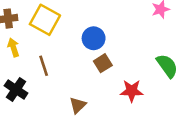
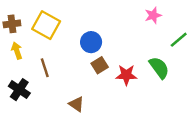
red star: (132, 91) -> (126, 75), moved
brown triangle: (78, 105) -> (76, 104), turned -42

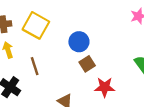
red star: (126, 75) -> (105, 87), moved

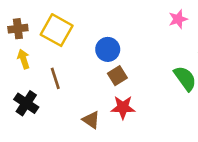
red star: (105, 87) -> (123, 107), moved

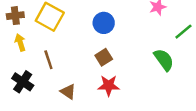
blue circle: (108, 49) -> (104, 23), moved
brown triangle: (91, 120) -> (68, 92), moved

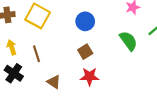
yellow arrow: (20, 43) -> (12, 47), moved
green semicircle: (164, 60) -> (128, 41), moved

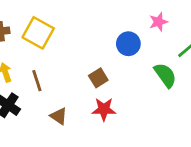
blue circle: (85, 21) -> (128, 44), moved
green semicircle: (128, 41) -> (165, 75), moved

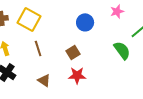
blue circle: (128, 44) -> (85, 22), moved
brown line: (37, 81) -> (38, 48), moved

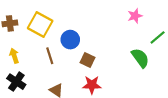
blue circle: (85, 22) -> (70, 40), moved
brown square: (73, 52) -> (88, 60), turned -32

